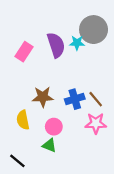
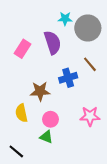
cyan star: (77, 43) -> (65, 19), moved
blue cross: (75, 99) -> (68, 78), moved
brown line: (96, 99) -> (90, 64), moved

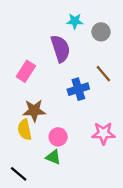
gray circle: (88, 28) -> (101, 32), size x0.6
pink rectangle: (22, 49) -> (26, 71), moved
brown star: (40, 91) -> (34, 111), moved

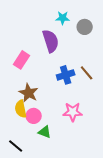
brown line: (103, 74) -> (87, 73), moved
brown star: (34, 111) -> (29, 93), turned 30
pink star: (103, 133) -> (73, 112), moved
pink circle: (58, 137) -> (34, 116), moved

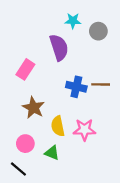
brown line: (87, 73) -> (101, 84), turned -49
blue cross: (66, 75) -> (76, 87), turned 30
yellow semicircle: (21, 109) -> (58, 126), moved
pink circle: (34, 116) -> (25, 144), moved

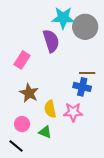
cyan star: (73, 21) -> (63, 18), size x1.6
gray circle: (98, 31) -> (85, 27), size x1.6
blue cross: (76, 87) -> (82, 87), moved

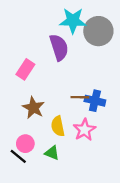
brown line: (87, 73) -> (80, 97), moved
pink star: (73, 112) -> (84, 130), turned -30
black line: (16, 146) -> (18, 156), moved

